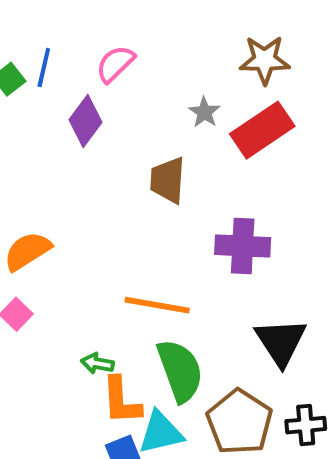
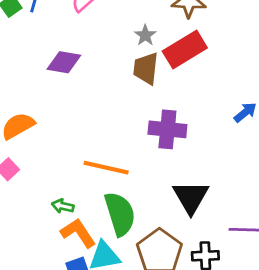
purple diamond: (85, 121) -> (64, 62), moved, turned 60
brown trapezoid: (168, 180) -> (146, 68), moved
orange L-shape: (121, 401) -> (78, 233), turned 147

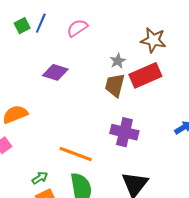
green arrow: (63, 206) -> (40, 178), turned 126

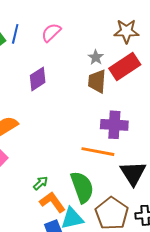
purple diamond: (55, 72) -> (38, 79), turned -40
orange line: (76, 154) -> (98, 152), moved

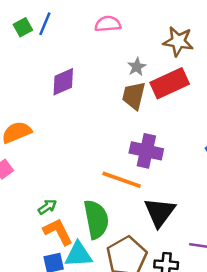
pink semicircle: (51, 32) -> (108, 24), moved, turned 30

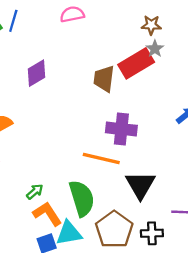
brown star: (178, 41) -> (151, 25), moved, size x0.7
gray star: (137, 67) -> (155, 49), moved

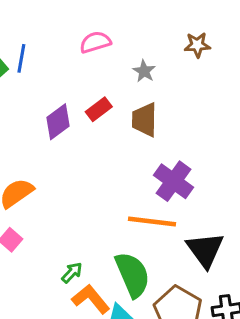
gray star: (155, 49) -> (144, 71), moved
red rectangle: (136, 63) -> (99, 109), moved, size x0.6
purple cross: (121, 129) -> (174, 181), turned 36

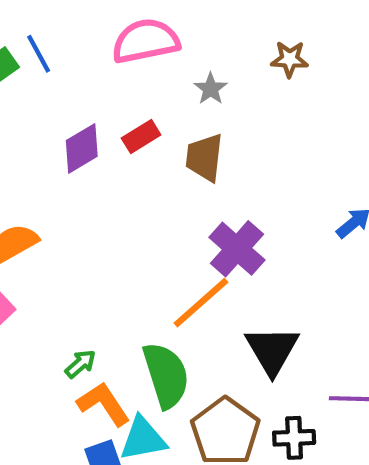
pink semicircle: (95, 42) -> (146, 41), size x1.5
blue line: (21, 58) -> (39, 54), turned -44
orange line: (152, 221) -> (201, 303), turned -54

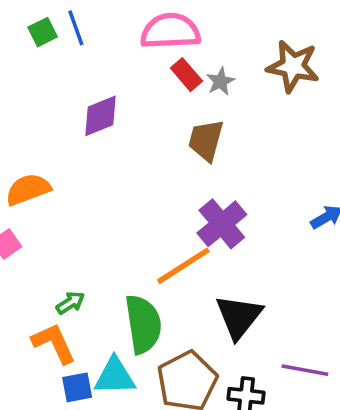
brown star: (290, 59) -> (293, 66), size x1.6
red rectangle: (141, 137) -> (186, 75), moved, turned 72
orange L-shape: (104, 404) -> (54, 343), moved

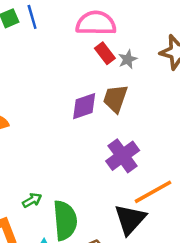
purple diamond: (101, 116) -> (84, 106), moved
orange line: (183, 266) -> (153, 192), moved
green arrow: (70, 303) -> (32, 200), moved

